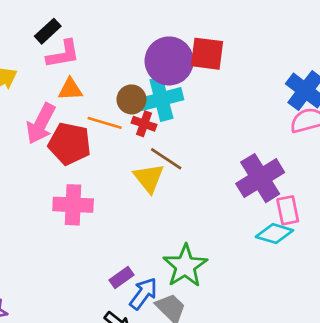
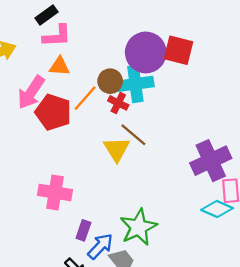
orange line: (105, 123) -> (85, 98), turned -72
pink cross: (73, 205) -> (55, 193), moved
purple rectangle: (121, 278) -> (83, 230), turned -42

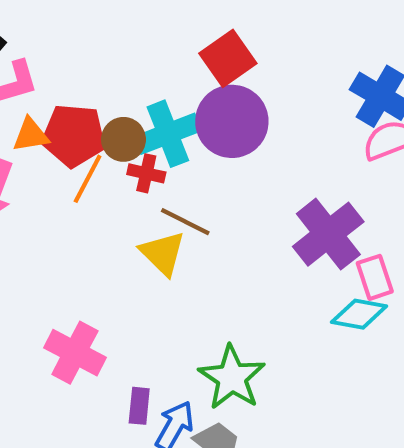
red square: (179, 50) -> (228, 58), turned -36
purple circle: (146, 52) -> (232, 121), moved
red pentagon: (53, 112) -> (74, 135), moved
pink cross: (55, 193) -> (75, 353), turned 32

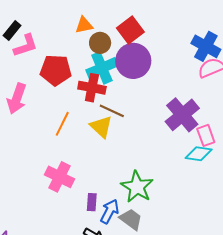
orange triangle: (31, 135) -> (84, 25), moved
brown circle: (123, 139) -> (100, 43), moved
red cross: (146, 173) -> (92, 88), size x1.5
orange line: (88, 179) -> (62, 124), moved

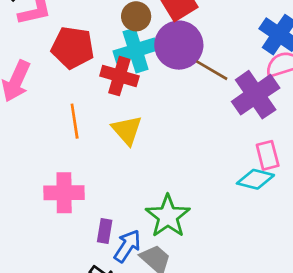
brown line: (112, 111) -> (212, 70), moved
purple cross: (182, 115) -> (256, 95), moved
orange line: (62, 124) -> (75, 121), turned -40
pink cross: (59, 177) -> (64, 193), turned -32

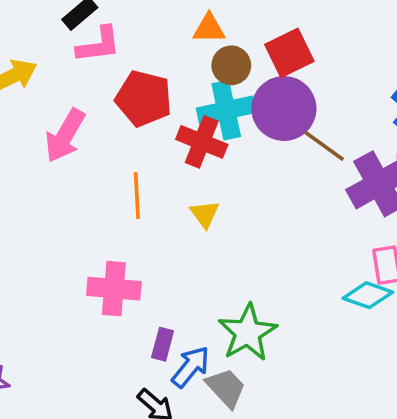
yellow triangle: (127, 130) -> (205, 214), size x0.7

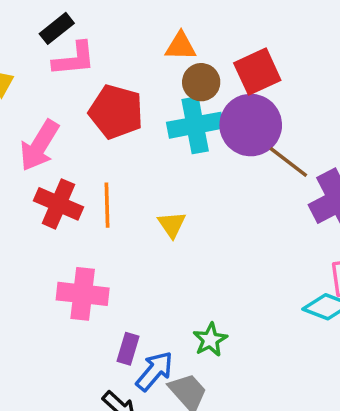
red cross: (202, 142) -> (58, 204), moved
green star: (248, 333) -> (210, 340), size x0.6

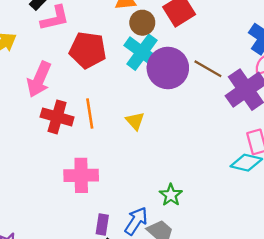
cyan cross: (195, 125) -> (142, 52), turned -36
purple circle: (251, 125) -> (168, 68), moved
purple rectangle: (128, 349) -> (102, 225), moved

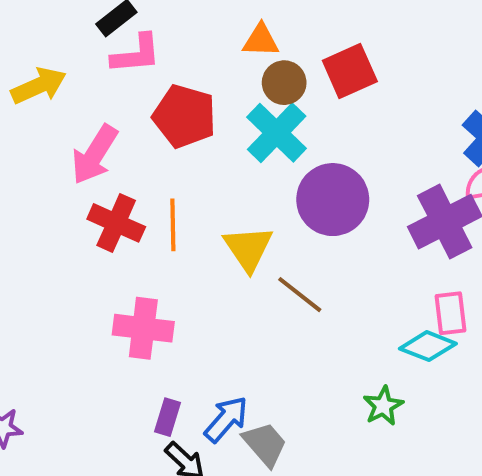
purple circle: (168, 68) -> (333, 200), moved
brown line: (208, 69) -> (300, 295), moved
yellow triangle: (135, 121) -> (248, 248), size x1.5
green star: (171, 195) -> (383, 406), moved

